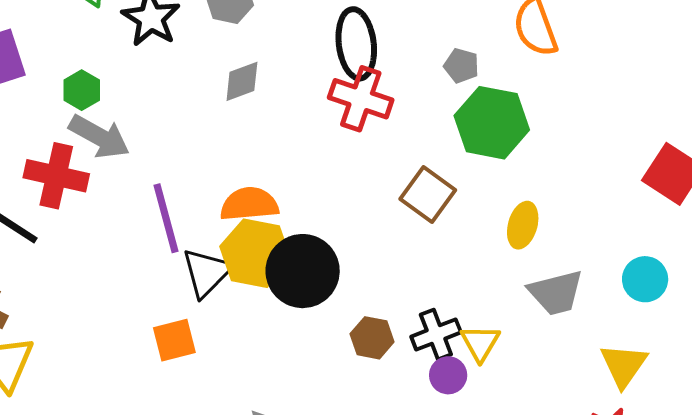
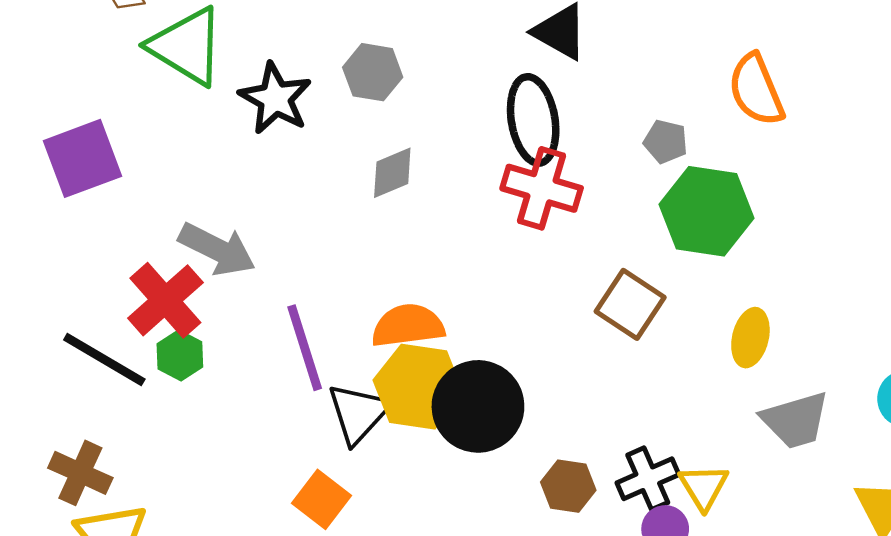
green hexagon: (82, 90) -> (180, 355), moved
red cross: (56, 176) -> (165, 300), turned 38
orange square: (174, 340) -> (321, 499), turned -36

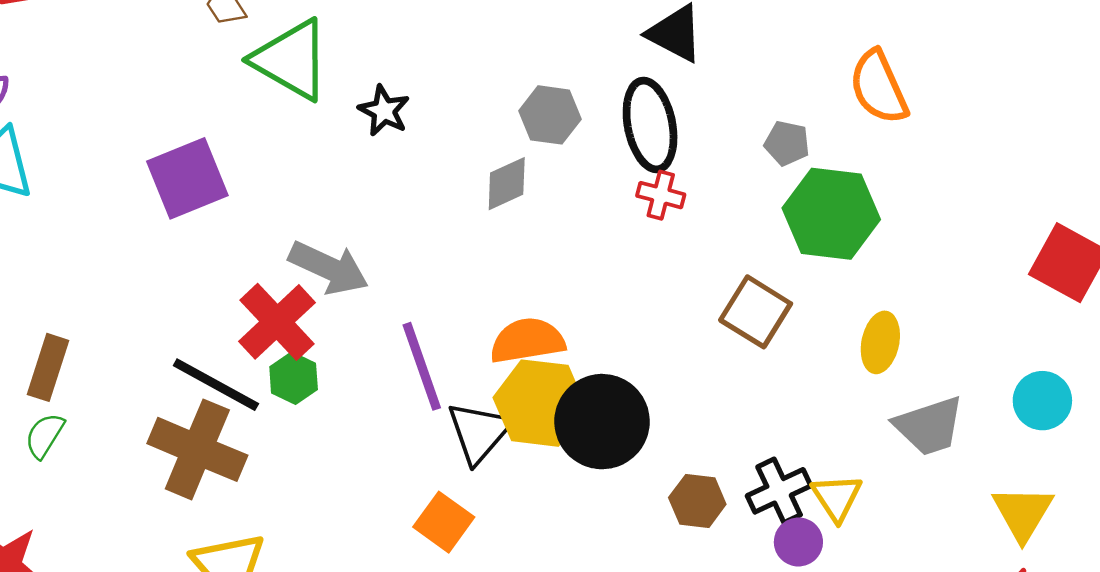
gray hexagon: (373, 72) -> (550, 115), moved
black star: (275, 98) -> (384, 111), size x0.7
red cross: (542, 188) -> (661, 195), size x0.6
brown cross: (80, 473) -> (197, 449), moved, size x1.5

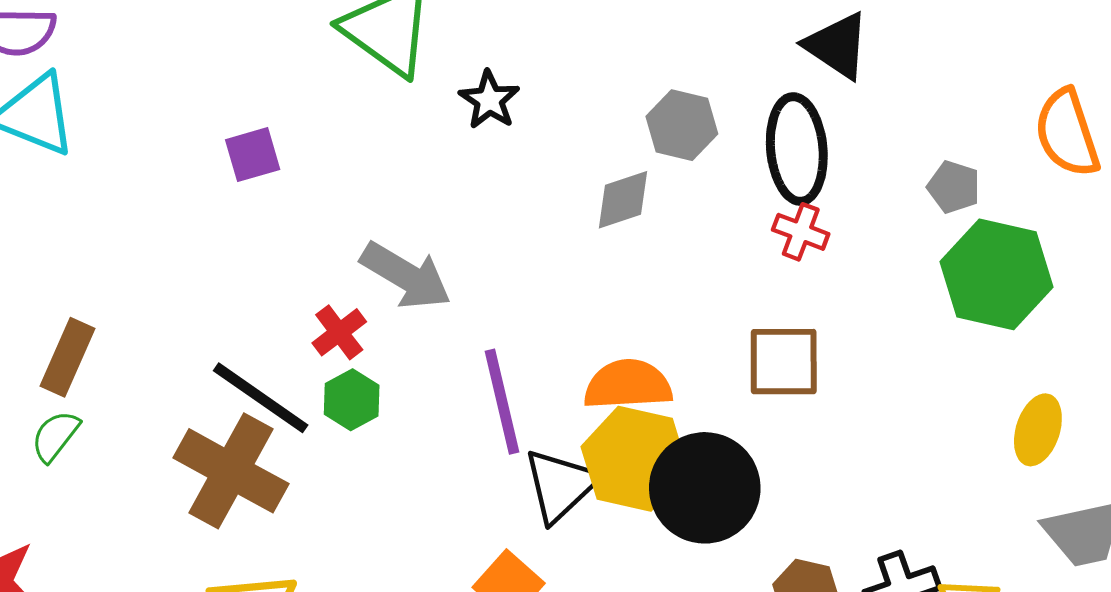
purple square: (187, 178) -> (253, 155), size x0.6
brown square: (756, 312) -> (784, 362), moved, turned -38
red cross: (277, 322) -> (339, 332), size x0.6

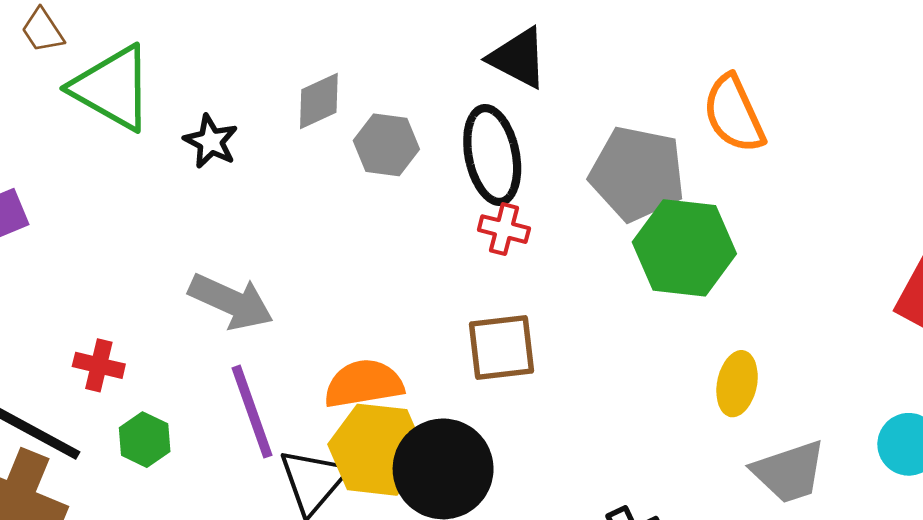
gray pentagon: (954, 187) -> (637, 174), size x2.0
gray diamond: (623, 200) -> (319, 101), moved
gray arrow: (406, 276) -> (231, 302), moved
red cross: (339, 332) -> (99, 365), turned -33
green hexagon: (352, 400) -> (145, 440), moved

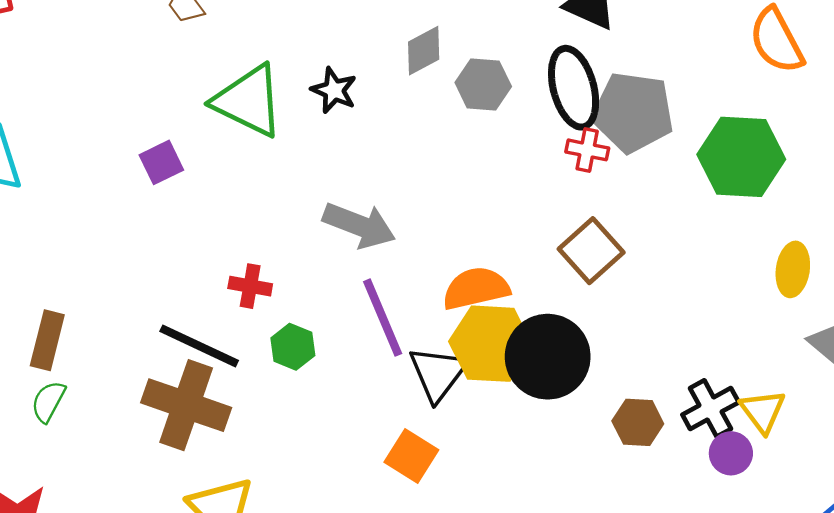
green triangle: (112, 88) -> (248, 101), moved
gray pentagon: (637, 174) -> (633, 112), moved
brown square: (502, 348) -> (591, 251), turned -32

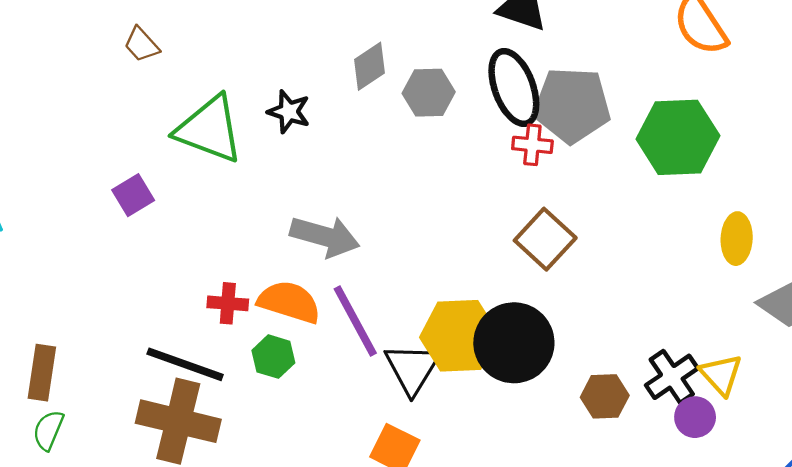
orange semicircle: (476, 288) -> (289, 302), moved, turned 36

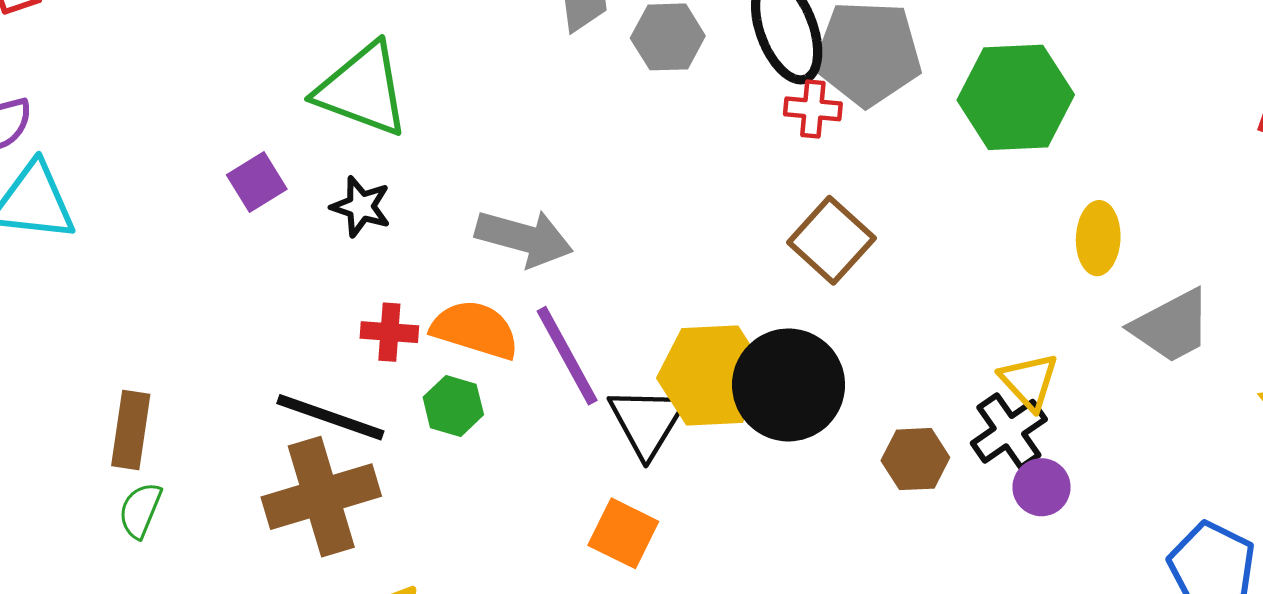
black star: (289, 112) -> (361, 207), moved
yellow triangle: (721, 375) -> (1029, 381), moved
brown cross: (178, 421) -> (321, 497), turned -30

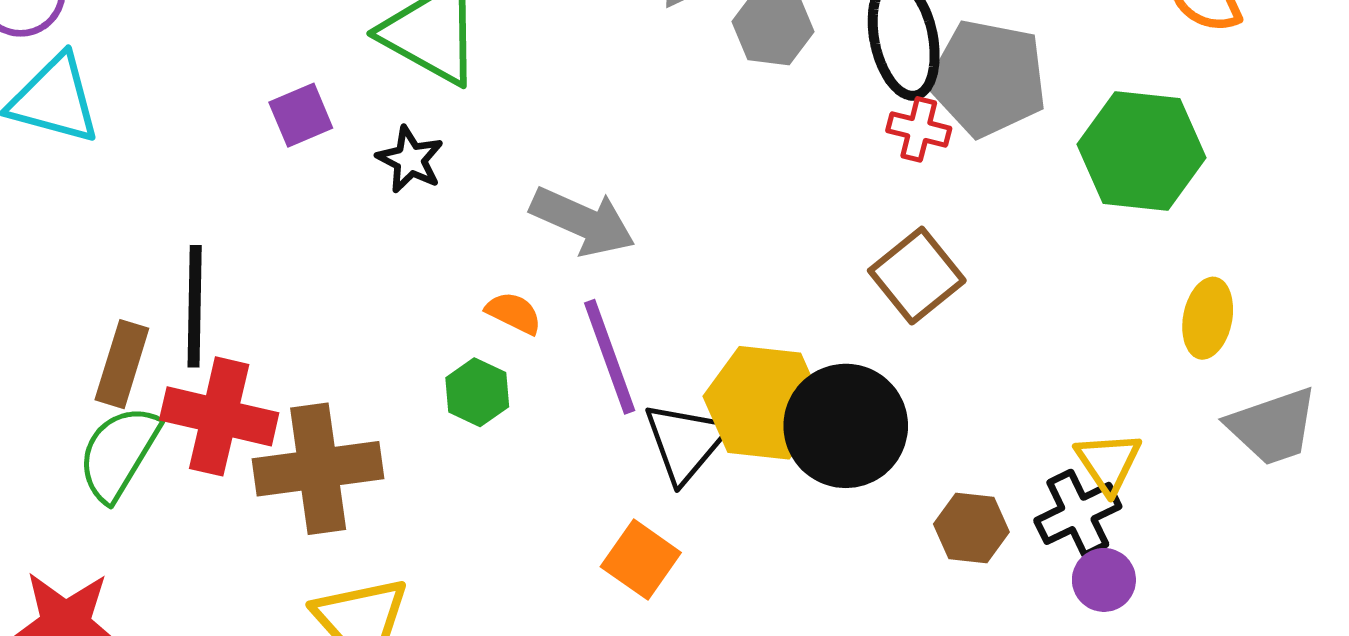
orange semicircle: (475, 330) -> (514, 313), size x0.6
red cross: (389, 332) -> (219, 416), moved, size x1.8
black line: (330, 417) -> (195, 306), moved, turned 63
green semicircle: (140, 510) -> (119, 453), size x1.6

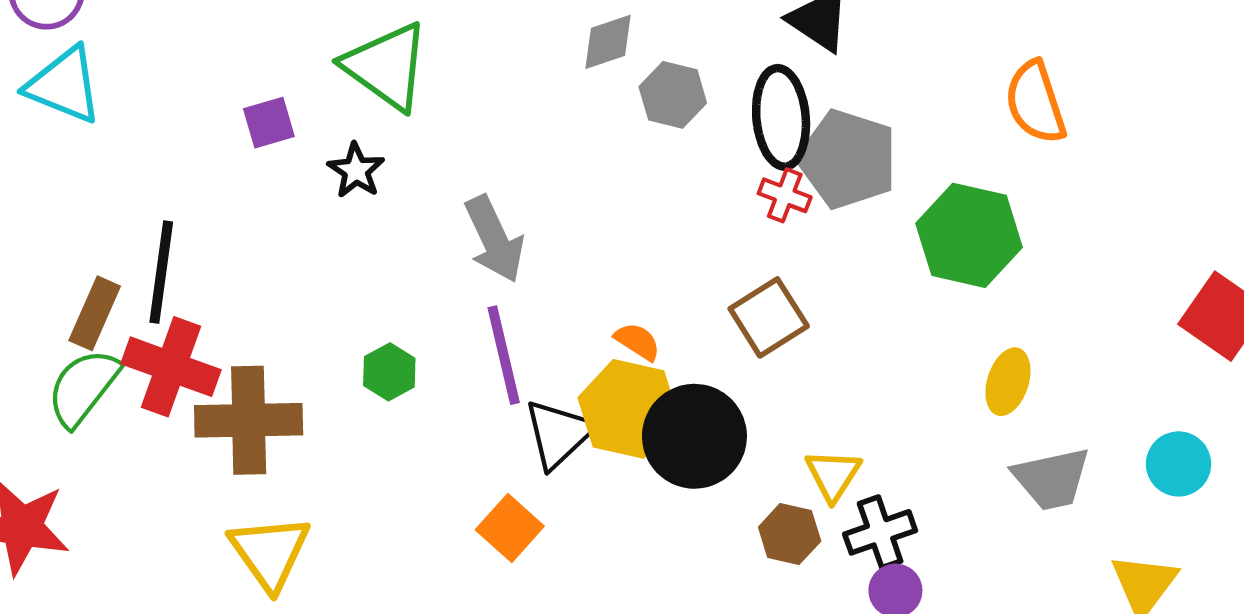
gray arrow: (583, 221) -> (494, 239), turned 34
orange semicircle: (514, 313) -> (637, 342), moved
yellow triangle: (1108, 462) -> (833, 475), moved

